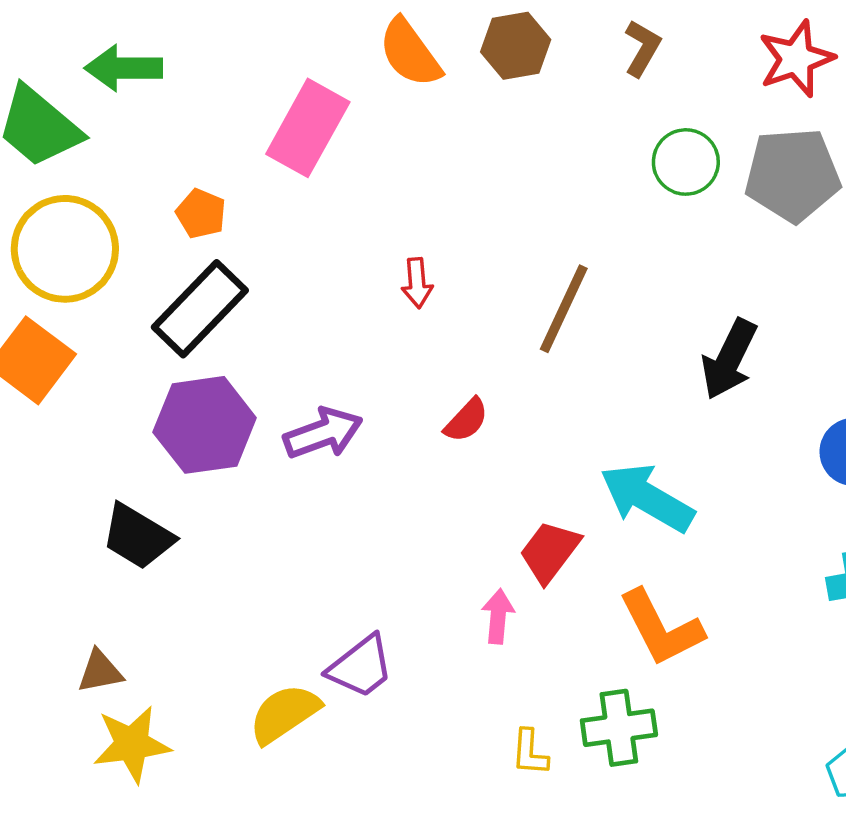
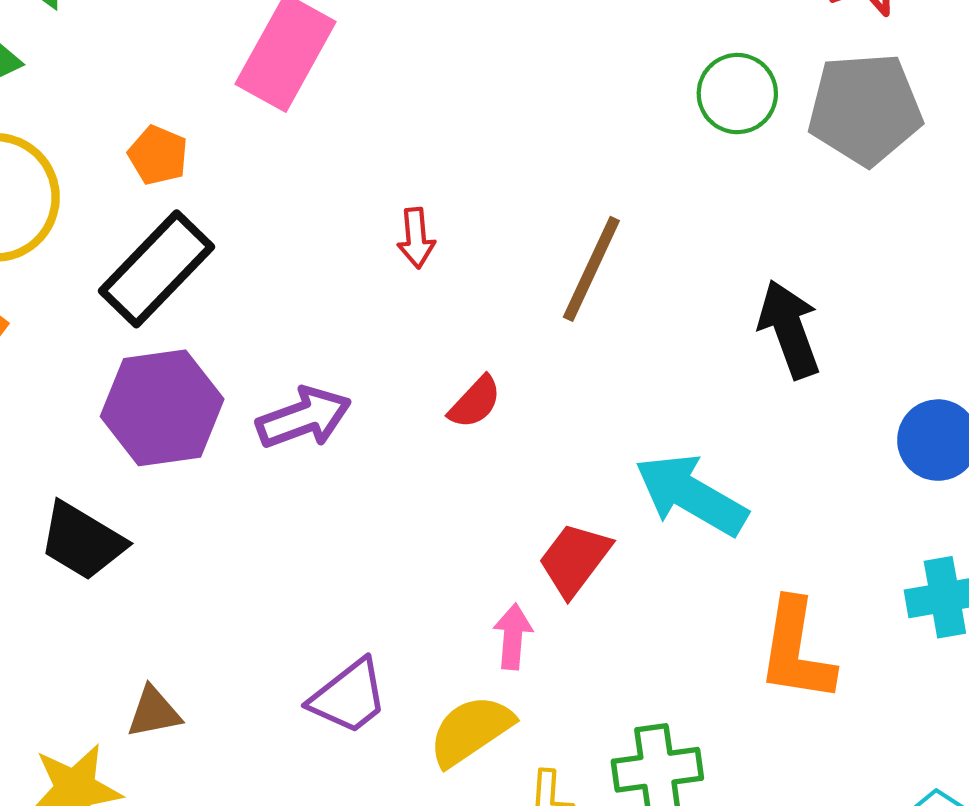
black arrow: (729, 359) -> (789, 329), turned 134
orange L-shape: (661, 628) -> (796, 650), moved, turned 36
brown triangle: (100, 671) -> (154, 712), moved
yellow semicircle: (284, 714) -> (471, 730), moved

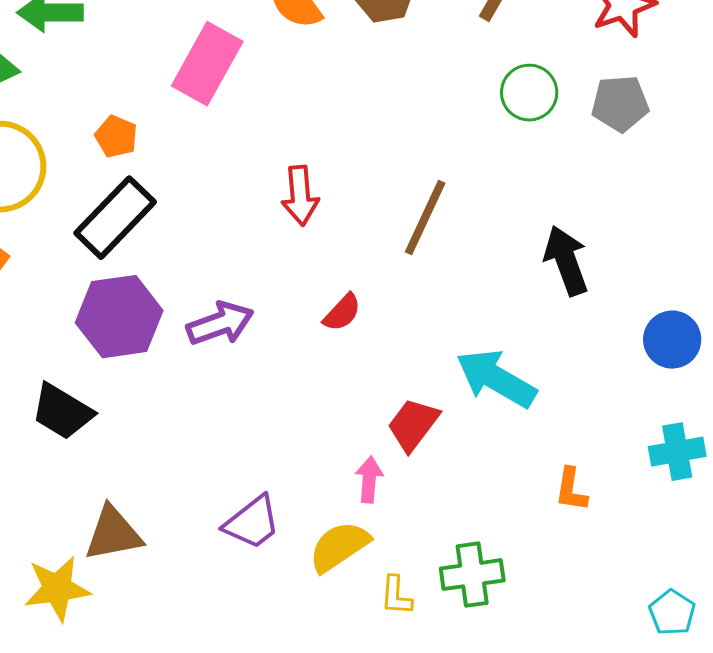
gray pentagon: (865, 109) -> (620, 104), size x0.7
red arrow: (416, 238) -> (300, 196), size x1.4
orange L-shape: (796, 650) -> (571, 490), size x0.6
brown triangle: (154, 712) -> (113, 534), size x1.5

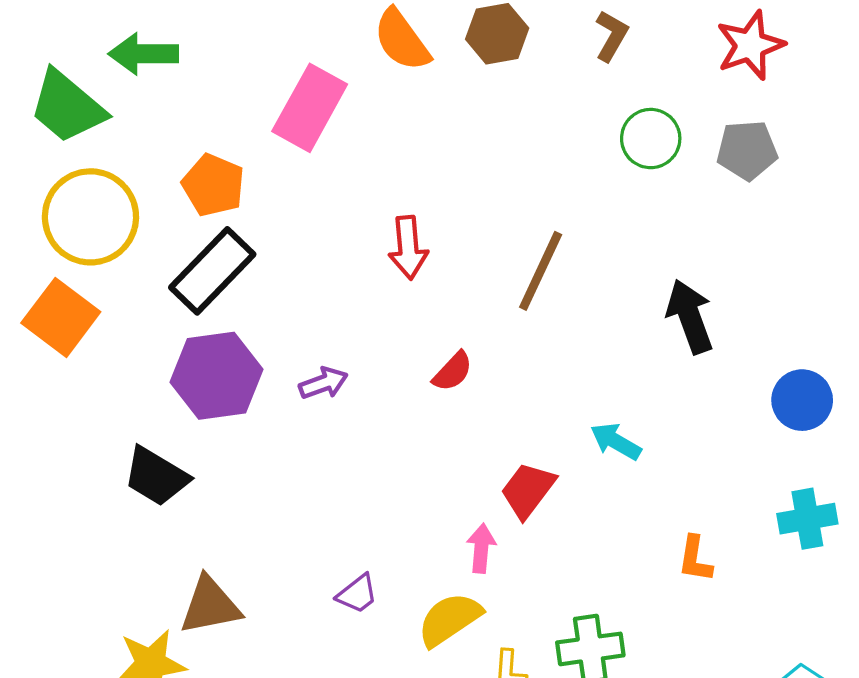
orange pentagon: (116, 137) -> (213, 185), size x1.4
purple arrow: (220, 324) -> (323, 383), size x0.7
cyan arrow: (496, 379) -> (616, 441), size x0.6
purple trapezoid: (252, 523) -> (357, 594), size x0.7

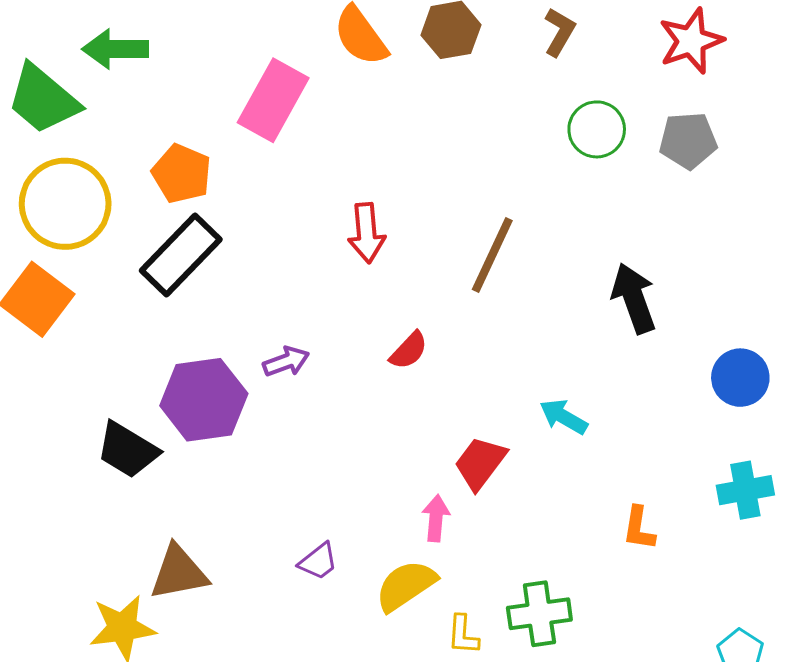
purple hexagon: (216, 376) -> (204, 400), moved

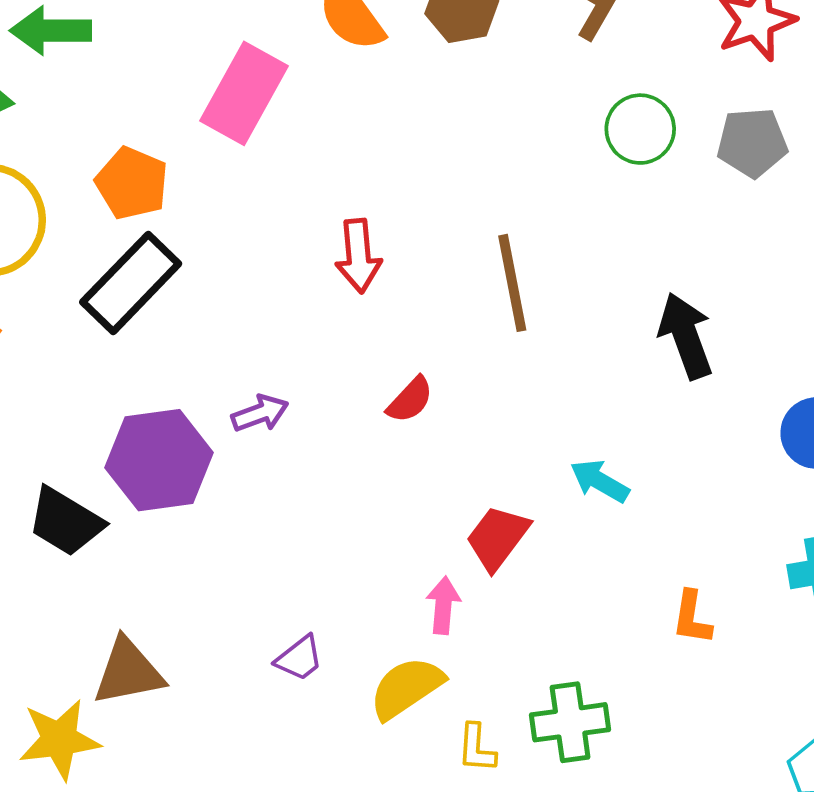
brown line: (492, 255) -> (512, 283), turned -36

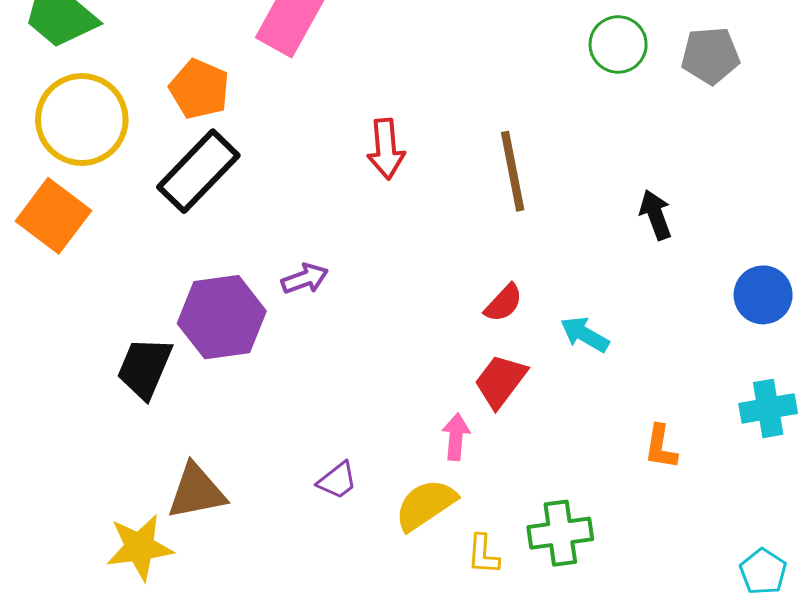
black arrow: (686, 336) -> (656, 215), size x0.7
red semicircle: (410, 400) -> (504, 303), moved
black trapezoid: (65, 522) -> (145, 368), turned 82

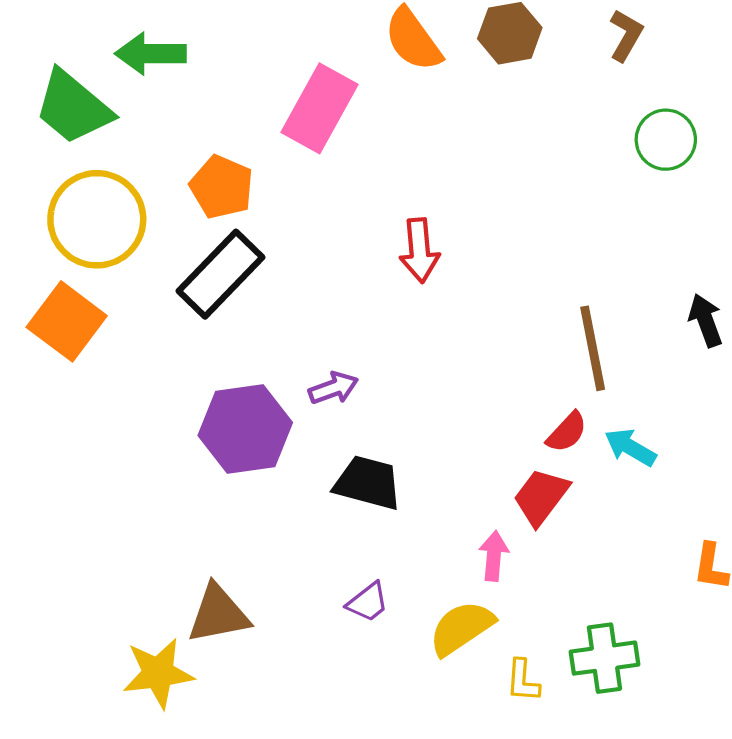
brown line: (513, 171) -> (593, 348), moved
red semicircle: (504, 303) -> (567, 432), moved
black trapezoid: (145, 368) -> (368, 483), moved, turned 82

